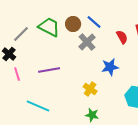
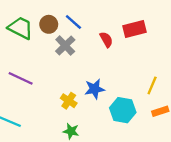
blue star: (110, 67) -> (95, 89), moved
purple line: (49, 70) -> (21, 78), turned 35

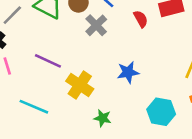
yellow cross: (69, 101) -> (80, 85), moved, size x1.5
cyan hexagon: (123, 110) -> (161, 112), moved

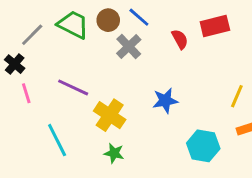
cyan line: (34, 107) -> (57, 140), turned 40
green star: (103, 118) -> (114, 153), moved

